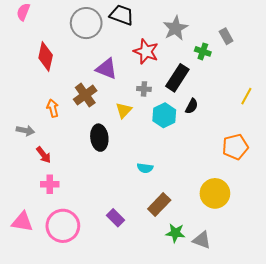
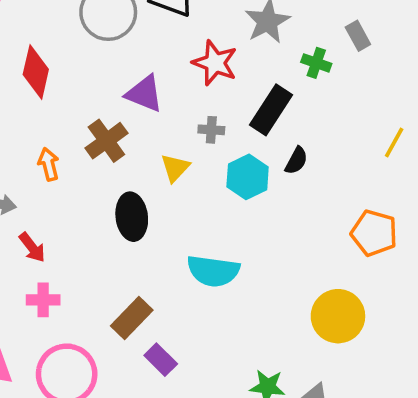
orange pentagon: (235, 147) -> (374, 233), turned 30
cyan semicircle: (145, 168) -> (213, 271), size x1.8
brown rectangle: (159, 205) -> (132, 318), moved

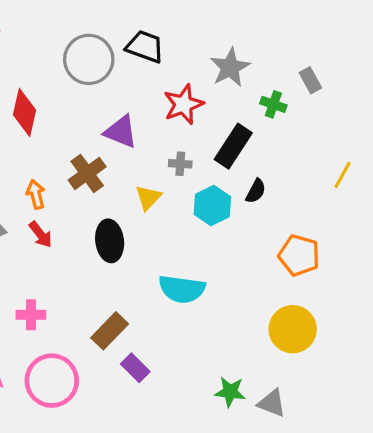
red star: (215, 63) -> (183, 104), turned 30
orange pentagon: (374, 233) -> (299, 255), moved
red arrow: (32, 247) -> (41, 234), moved

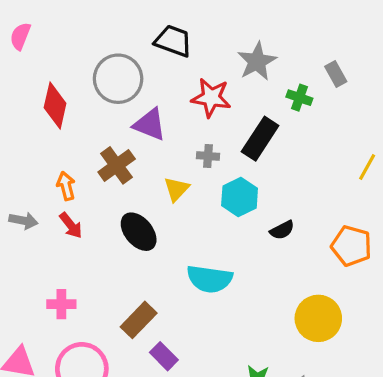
gray circle: (89, 59) -> (118, 79), moved
red star: (183, 104) -> (211, 98), turned 30
black semicircle: (256, 191) -> (282, 230), moved, turned 35
black ellipse: (110, 241) -> (139, 232), turned -33
orange pentagon: (299, 255) -> (351, 246), moved

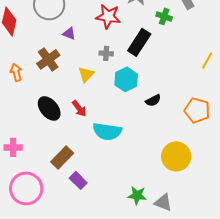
purple triangle: (150, 124) -> (69, 33), size x0.6
red arrow: (71, 225) -> (79, 108), moved
black ellipse: (139, 232) -> (49, 108), moved

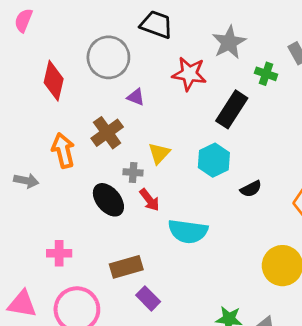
gray cross: (106, 53) -> (133, 172), moved
orange arrow: (16, 72) -> (63, 151), size x1.4
brown rectangle: (62, 157) -> (126, 267), turned 30

